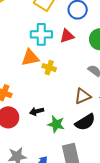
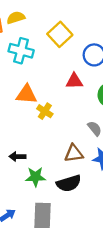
cyan cross: (41, 34) -> (21, 51), moved
green star: (56, 124) -> (35, 177), turned -30

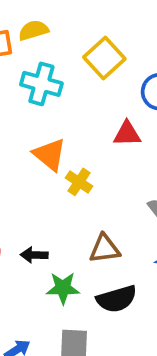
orange triangle: (26, 94) -> (50, 155), turned 35
brown triangle: (74, 153) -> (105, 249), moved

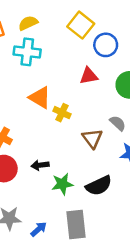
yellow semicircle: (33, 30) -> (28, 23), moved
yellow square: (104, 58) -> (81, 25), moved
brown triangle: (105, 249) -> (92, 138), moved, turned -50

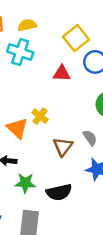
red triangle: (89, 76) -> (62, 73), moved
orange triangle: (40, 98) -> (17, 128), moved

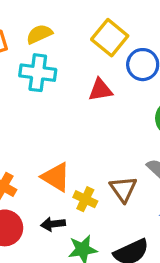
yellow cross: (40, 116) -> (85, 199), moved

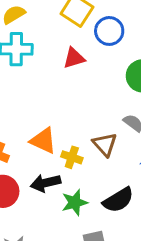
black arrow: (53, 224) -> (46, 183), size x1.4

